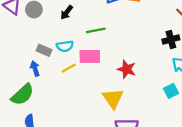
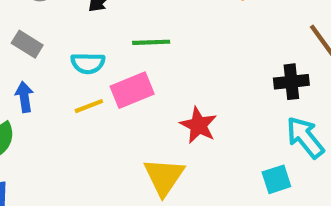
gray rectangle: (44, 50) -> (27, 44), moved
pink rectangle: (90, 57) -> (132, 90), turned -30

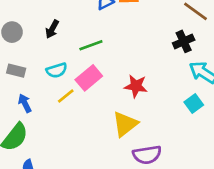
yellow triangle: (164, 177) -> (125, 124), turned 36

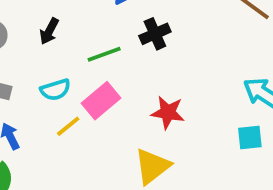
black cross: (184, 41) -> (155, 34), moved
cyan square: (194, 103) -> (250, 137), turned 30

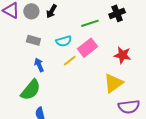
black arrow: (49, 31) -> (51, 11), moved

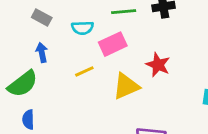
yellow line: (70, 61) -> (84, 71), moved
yellow triangle: (113, 83) -> (126, 86), moved

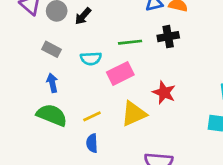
yellow line: (84, 71) -> (92, 116), moved
green semicircle: (23, 84) -> (52, 115), moved, turned -120
blue semicircle: (28, 120) -> (92, 143), moved

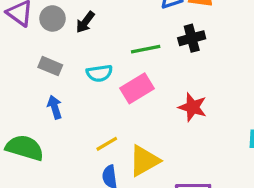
yellow triangle: (134, 114) -> (144, 161), moved
green semicircle: (52, 115) -> (25, 148), moved

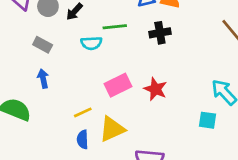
green line: (146, 49) -> (115, 27), moved
cyan semicircle: (99, 73) -> (91, 43), moved
pink rectangle: (137, 88) -> (118, 85), moved

